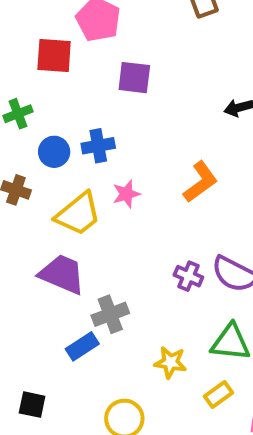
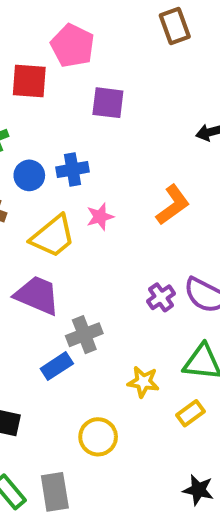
purple cross: (188, 276) -> (161, 297), turned 32

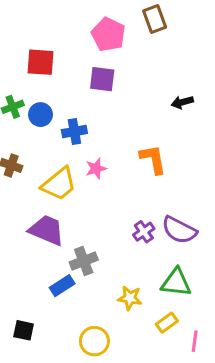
pink pentagon: (73, 46) -> (108, 34), moved
blue circle: (29, 175) -> (41, 115), moved
orange L-shape: (173, 205) -> (153, 159), turned -64

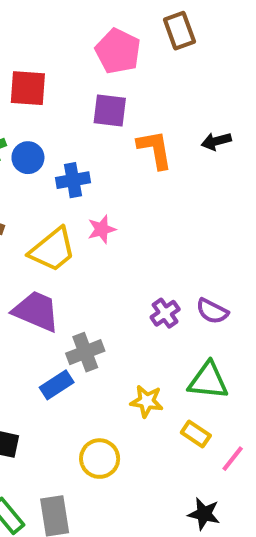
orange L-shape: (153, 159) -> (155, 149), moved
purple semicircle: (179, 230) -> (212, 311), size x0.7
yellow rectangle: (167, 323) -> (196, 434), turned 70
pink line: (195, 341) -> (233, 459), turned 30

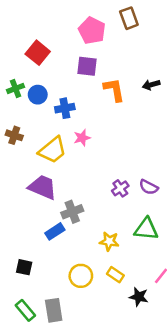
red square: (28, 88) -> (38, 53), turned 35
yellow rectangle: (196, 434) -> (115, 275), moved
black star: (204, 514) -> (139, 297), moved

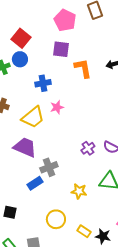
blue circle: (38, 95) -> (20, 59), moved
yellow rectangle: (115, 275) -> (84, 231), moved

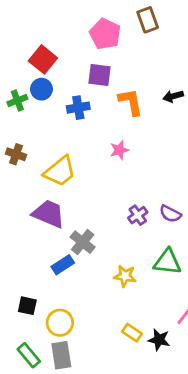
blue cross: (43, 83) -> (78, 108), moved
pink star: (57, 107) -> (119, 150), moved
gray cross: (49, 167) -> (83, 242), turned -30
yellow circle: (56, 219) -> (60, 323), moved

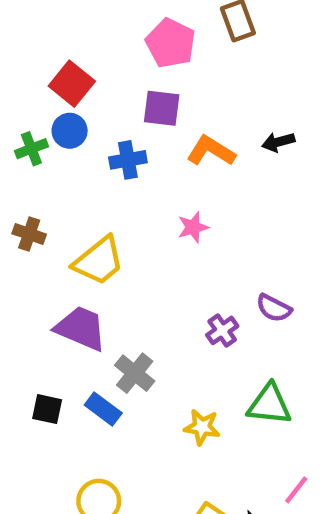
orange L-shape: (131, 102) -> (211, 151), turned -48
purple semicircle: (170, 214) -> (274, 308), moved
blue rectangle: (63, 265) -> (103, 409), turned 70
black square: (27, 306) -> (47, 409), moved

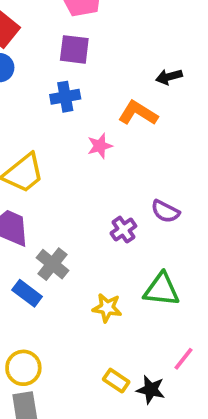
orange L-shape: (211, 151) -> (138, 113), moved
blue cross: (128, 160) -> (65, 97), moved

